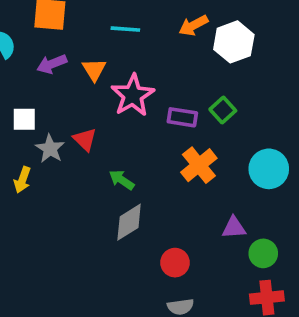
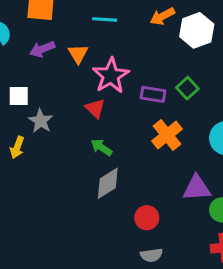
red triangle: (85, 139) -> (95, 108), moved
purple triangle: (234, 228) -> (197, 188), size x1.4

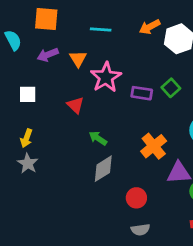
red triangle: (95, 108) -> (75, 105), moved
gray star: (41, 121) -> (28, 163), moved
orange cross: (167, 135) -> (154, 146), moved

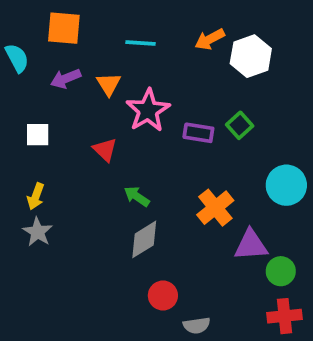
red circle: (136, 198) -> (163, 296), moved

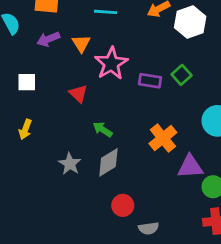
gray star: (38, 232) -> (70, 164), moved

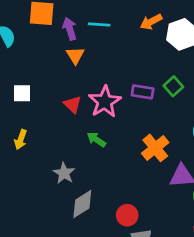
purple arrow: (48, 39) -> (70, 29), moved, turned 95
pink star: (111, 64) -> (105, 102), moved
gray diamond: (108, 162) -> (82, 204), moved
red circle: (123, 205) -> (127, 215), moved

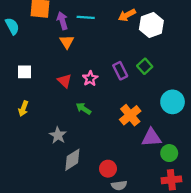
purple rectangle: (143, 92) -> (120, 71), turned 54
pink star: (105, 102) -> (90, 78), size x0.6

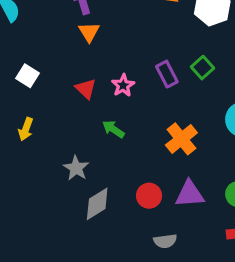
white square: (24, 72) -> (27, 76), turned 32
purple triangle: (151, 137) -> (190, 194), moved
red circle: (108, 169) -> (149, 196), moved

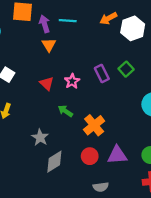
orange cross: (181, 139) -> (94, 125), moved

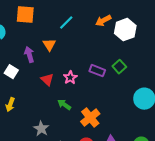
cyan line: (68, 21) -> (66, 23), turned -49
purple arrow: (45, 24) -> (29, 55), moved
purple rectangle: (102, 73) -> (97, 71), turned -42

